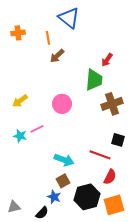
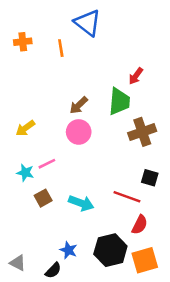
brown arrow: (57, 56) -> (79, 105), moved
brown square: (63, 181) -> (43, 198), moved
gray triangle: (14, 207) -> (18, 263), turned 40

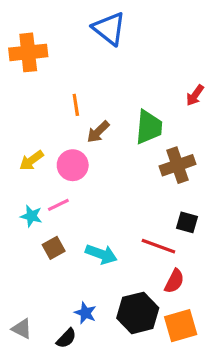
orange cross: (23, 42) -> (28, 52), size x1.6
orange line: (61, 48) -> (76, 105), moved
red arrow: (136, 76) -> (195, 95), moved
pink circle: (79, 132) -> (73, 165), moved

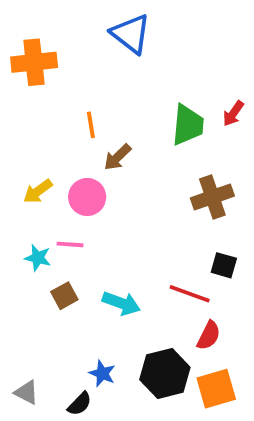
green trapezoid: (149, 127) -> (188, 125), moved
pink line: (58, 205) -> (70, 244), turned 30

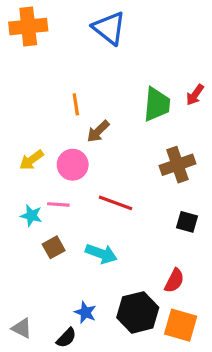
orange cross: (34, 62) -> (28, 27), moved
red line: (190, 294) -> (116, 203), moved
orange square: (216, 389) -> (181, 325), turned 32

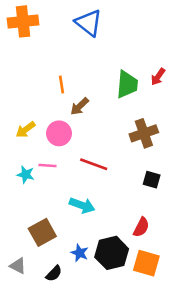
brown square: (54, 247) -> (42, 232), moved, size x1.5
blue star: (85, 312) -> (80, 253), moved

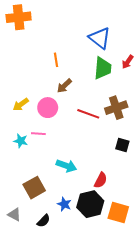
blue triangle: (89, 23) -> (100, 38), moved
orange line: (62, 84) -> (56, 60), moved
red line: (94, 164) -> (88, 114), moved
red semicircle: (141, 227) -> (101, 180), moved

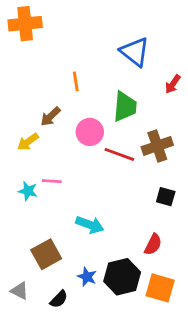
green trapezoid: (103, 68) -> (125, 107), moved
brown arrow: (64, 86) -> (50, 116), moved
pink circle: (48, 108) -> (90, 132), moved
red semicircle: (101, 180) -> (153, 244), moved

